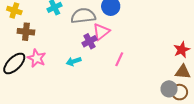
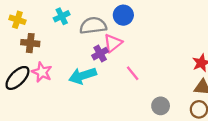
pink line: (119, 59) -> (133, 73), turned -64
cyan arrow: (74, 61) -> (83, 76), size x1.6
gray circle: (169, 89) -> (161, 106), moved

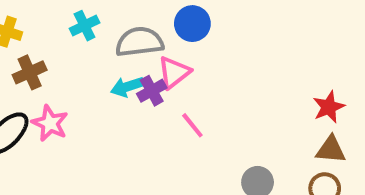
brown cross: (30, 43) -> (30, 72), turned -30
pink line: (133, 73) -> (192, 125), moved
cyan arrow: (83, 76) -> (127, 87), moved, size x0.7

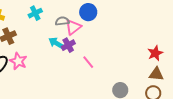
gray semicircle: (139, 42) -> (62, 21), size x0.6
pink triangle: (174, 72) -> (73, 27), moved
cyan arrow: (127, 87) -> (56, 43), turned 49

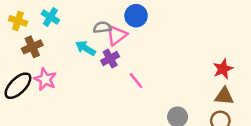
cyan cross: (35, 13) -> (50, 17), moved, turned -32
cyan arrow: (56, 43) -> (85, 48), moved

